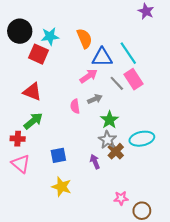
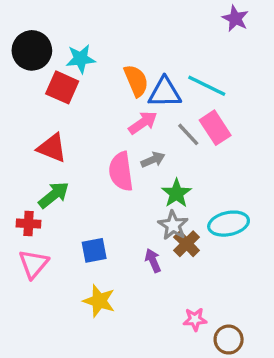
orange semicircle: (84, 38) -> (136, 81), moved
cyan line: (128, 53) -> (207, 86), turned -30
pink semicircle: (75, 106) -> (121, 171), size x1.6
pink triangle: (21, 164) -> (34, 264), turned 30

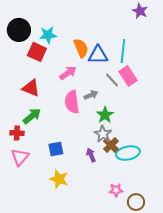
cyan line: (207, 86) -> (123, 51), turned 70
pink arrow: (143, 123) -> (68, 73), moved
cyan ellipse: (229, 224) -> (128, 153), moved

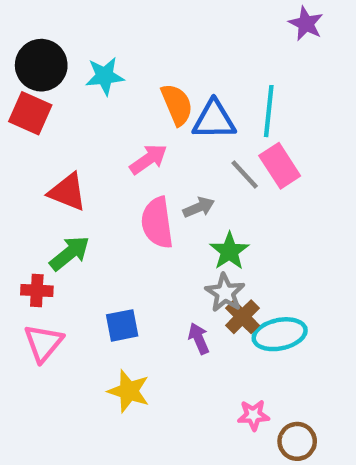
red square: (37, 52) -> (30, 113), moved

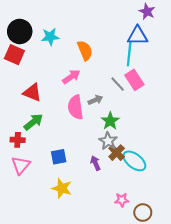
blue triangle: (214, 120) -> (138, 36), moved
cyan ellipse: (280, 334) -> (134, 161), turned 50

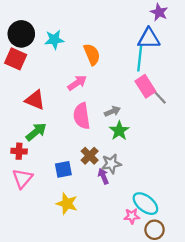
gray line: (118, 84) -> (159, 97), moved
gray arrow: (95, 100) -> (112, 111), moved
gray star: (108, 141) -> (111, 164), moved, turned 30
brown cross: (117, 153) -> (90, 156), moved
cyan ellipse: (134, 161) -> (145, 204), moved

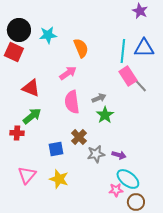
blue triangle: (149, 38) -> (144, 48), moved
gray star: (111, 164) -> (96, 154), moved
purple arrow: (103, 176) -> (119, 155), moved, turned 128
pink triangle: (22, 179) -> (27, 175), moved

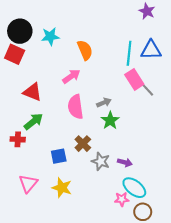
gray star: (96, 154) -> (101, 161), turned 30

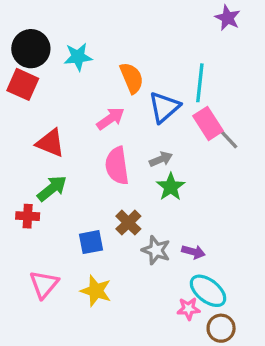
blue triangle: (151, 50) -> (164, 107), moved, turned -40

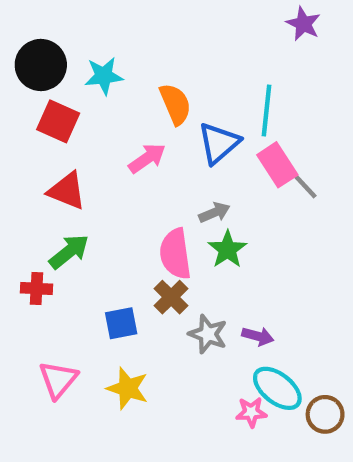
red square: (23, 84) -> (58, 121), moved
pink semicircle: (117, 166) -> (175, 254), moved
brown circle: (221, 328) -> (325, 414), moved

